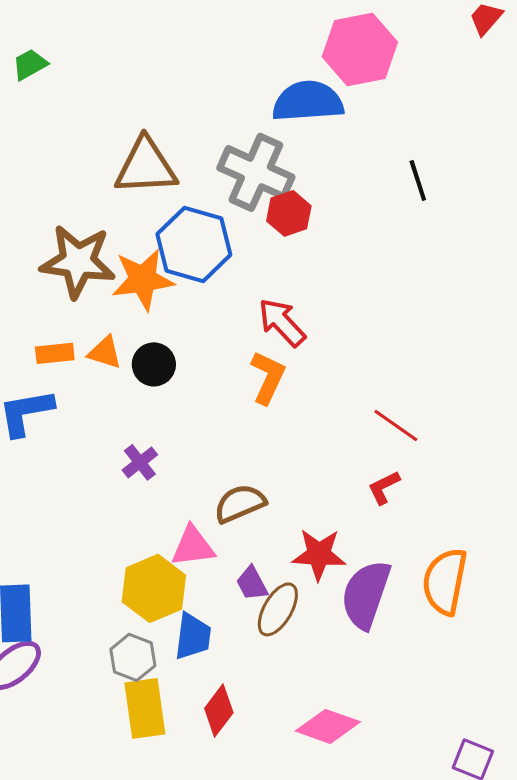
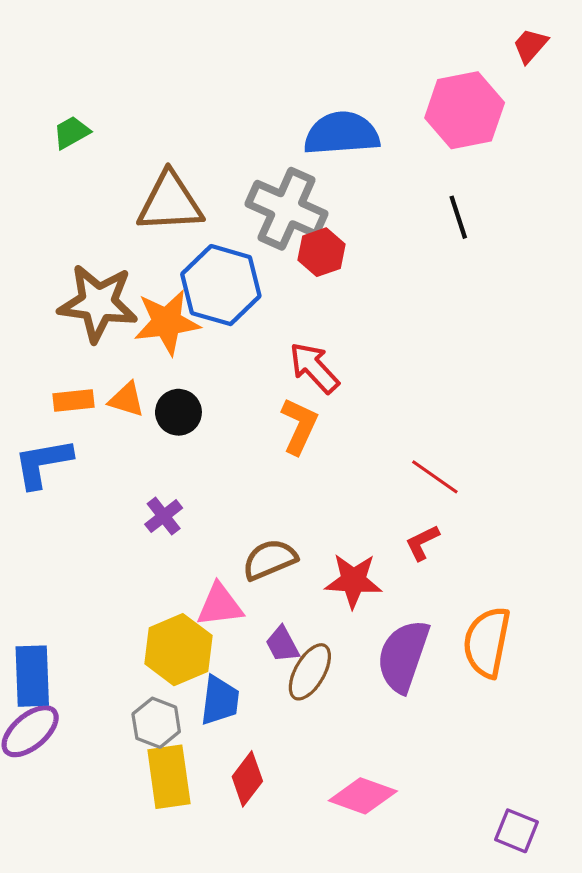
pink hexagon: (360, 49) -> (465, 110), moved
green trapezoid: (30, 64) -> (71, 132), moved
red star: (319, 554) -> (353, 581), moved

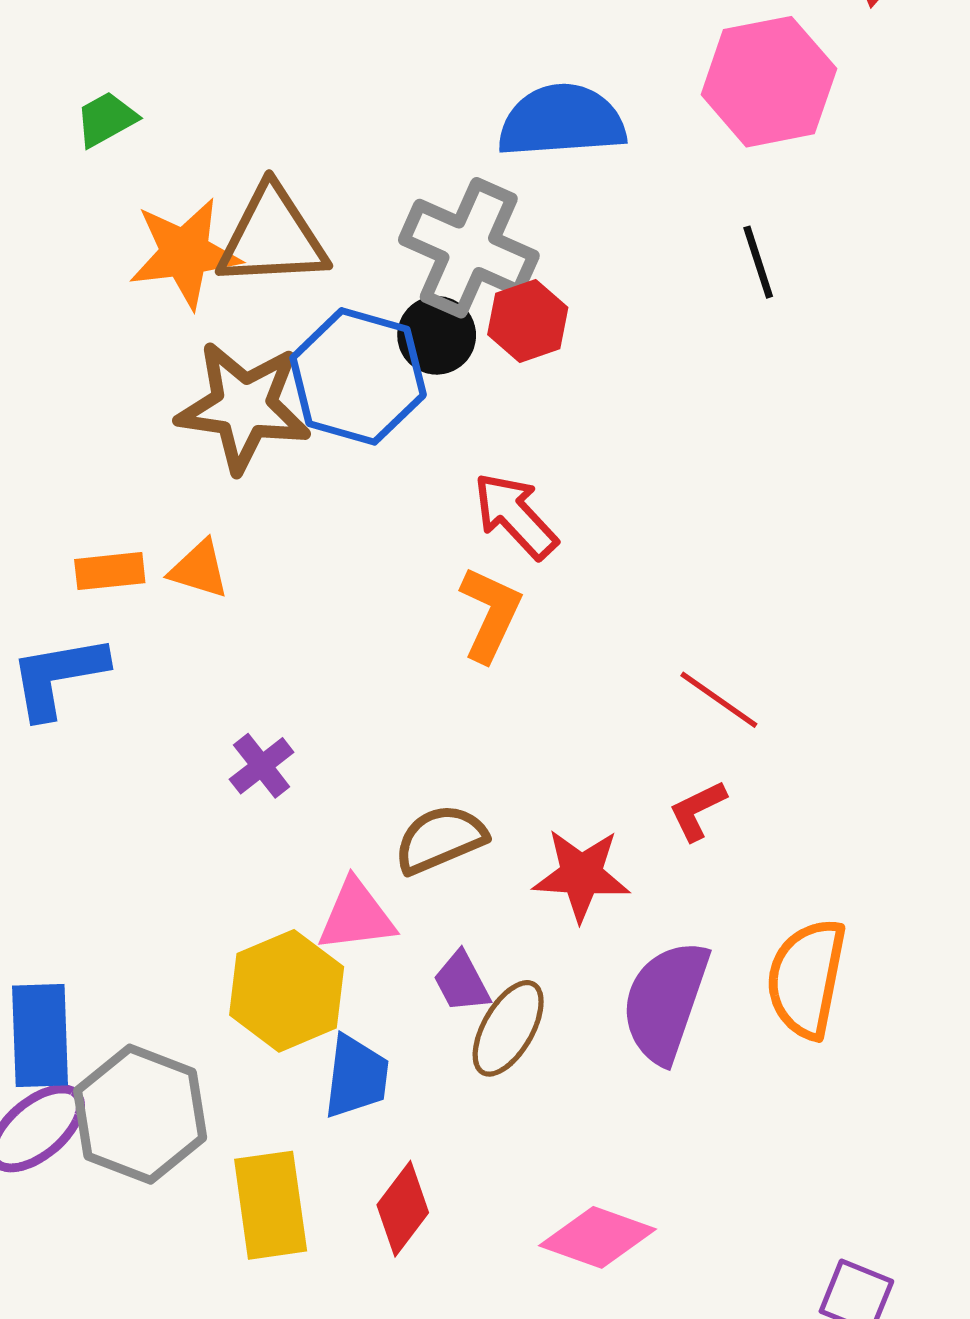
brown star: (98, 303) -> (244, 407), moved
orange star: (167, 322) -> (185, 253), moved
black circle: (178, 412) -> (437, 335), moved
gray hexagon: (156, 723) -> (140, 1114), moved, size x1.6

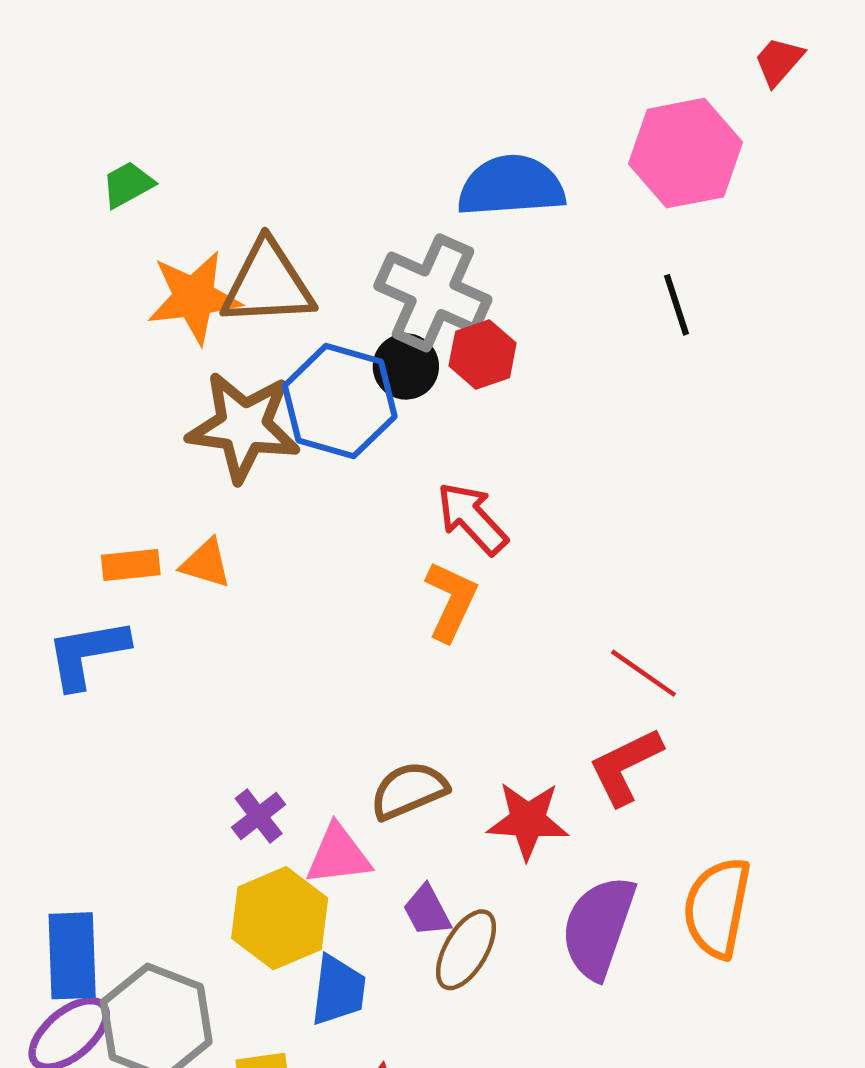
purple cross: (262, 766) -> (259, 816), moved
red L-shape: (697, 810) -> (625, 766), size x1.5

